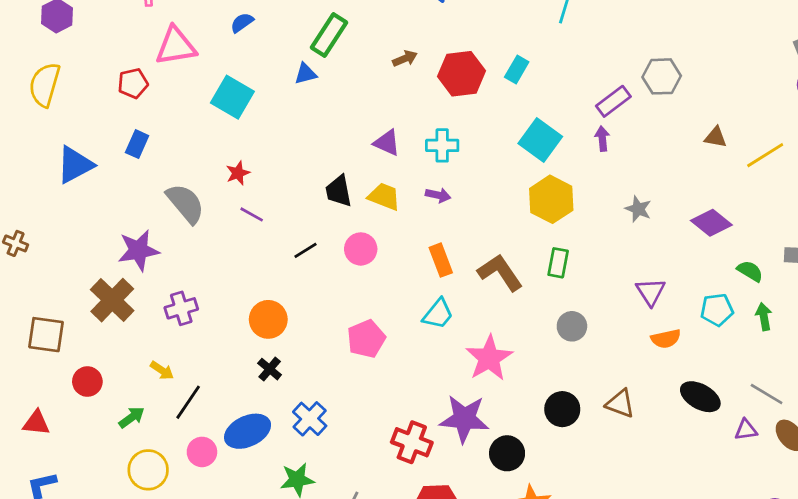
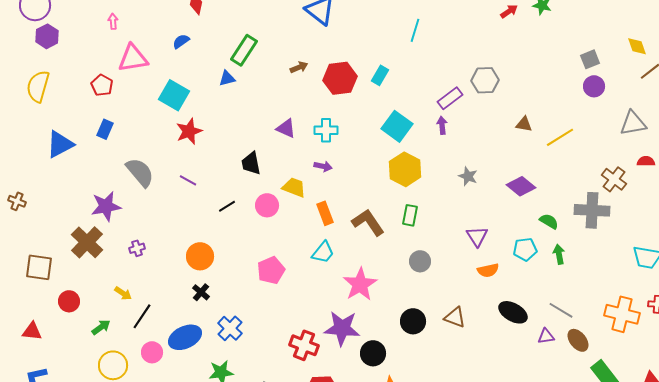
red pentagon: (133, 83) -> (102, 85), turned -30
red star: (238, 173) -> (189, 131), moved, size x1.5
yellow trapezoid: (384, 197) -> (294, 187), moved
purple cross: (181, 308) -> (137, 248), size x0.7

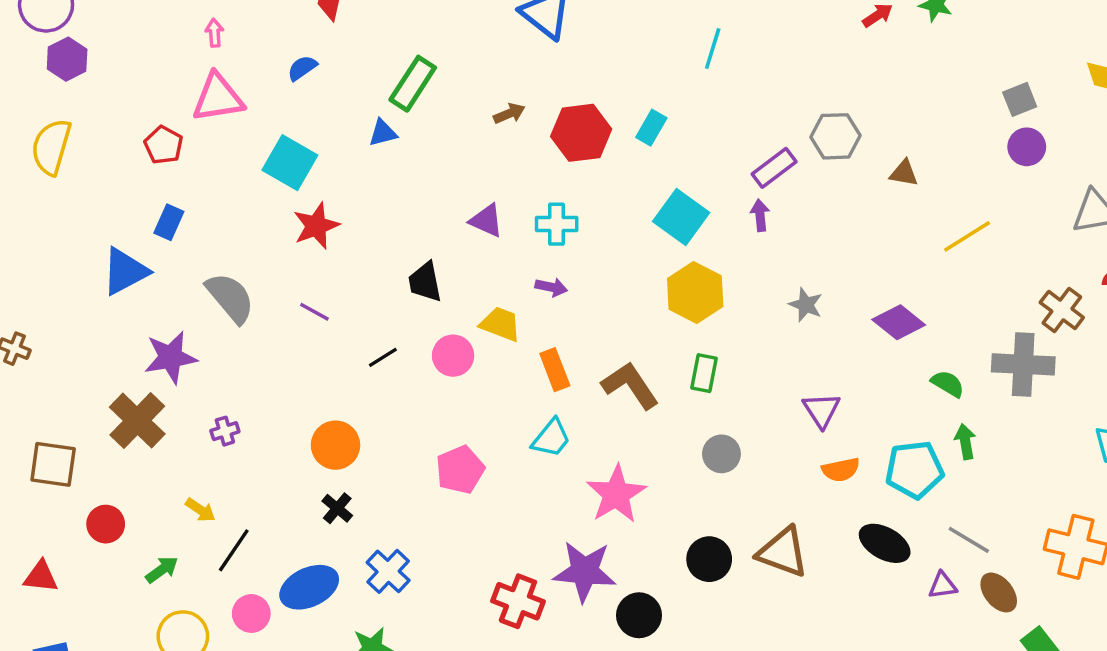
pink arrow: (113, 21) -> (214, 33), moved
brown triangle: (524, 124) -> (904, 173), moved
blue triangle: (60, 144) -> (125, 271), moved
cyan pentagon: (525, 249) -> (914, 470), moved, size x1.4
brown triangle: (455, 317) -> (783, 552), size x1.4

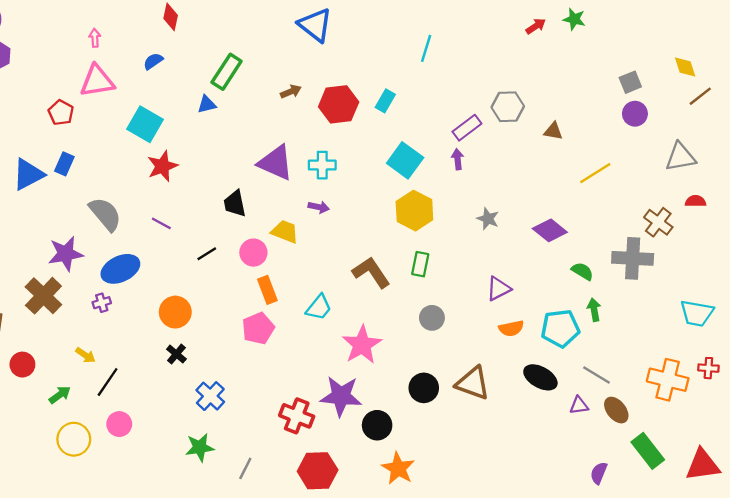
purple triangle: (486, 221) -> (276, 163), size x1.6
blue triangle: (125, 271) -> (28, 174), moved
orange rectangle: (555, 370) -> (267, 290), moved
purple triangle: (821, 410) -> (498, 289), turned 36
blue ellipse: (309, 587) -> (120, 269), moved

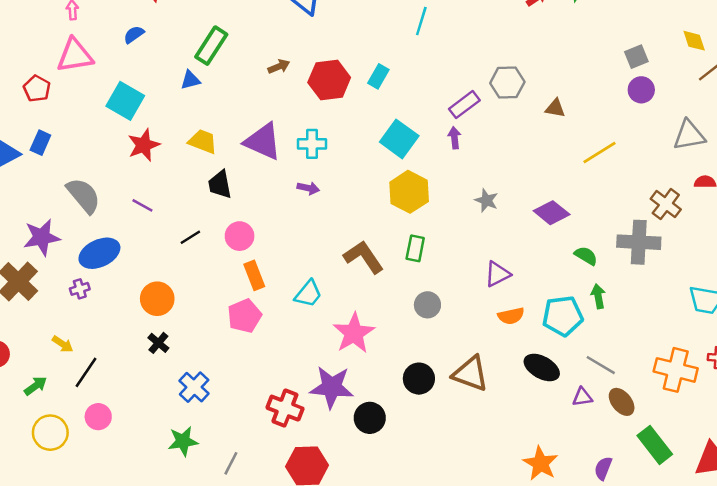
yellow trapezoid: (285, 232) -> (203, 141), moved
orange star: (398, 468) -> (541, 463), moved

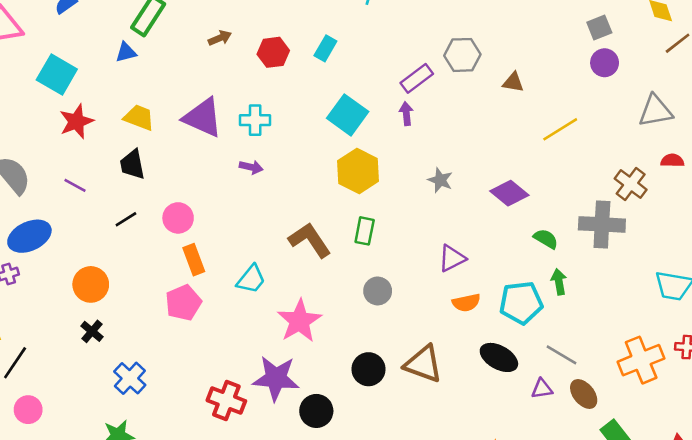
red hexagon: (329, 80) -> (273, 52), size x0.7
black trapezoid: (220, 184) -> (132, 164), moved
orange cross: (676, 370) -> (641, 360), turned -36

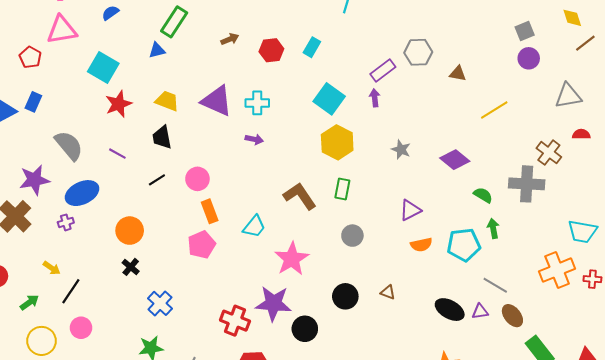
black ellipse: (499, 357) -> (450, 310), moved
orange cross: (641, 360) -> (557, 270), moved
brown triangle: (423, 364) -> (388, 292), size x0.5

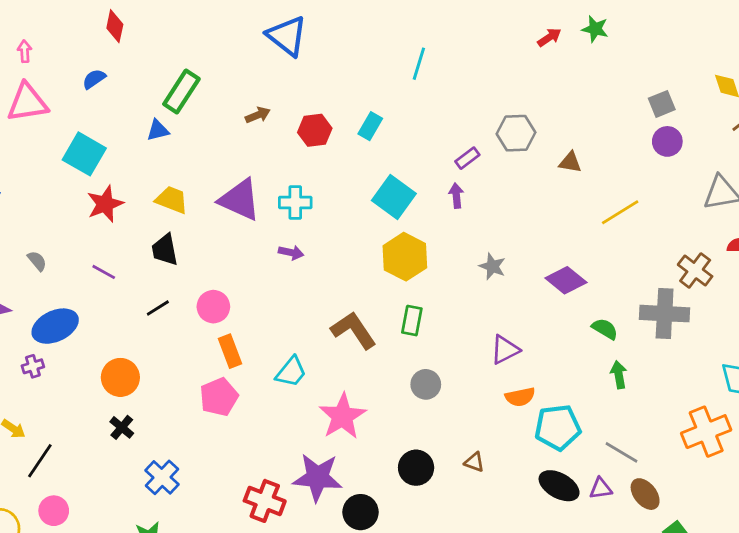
purple rectangle: (383, 70) -> (467, 158), size x0.7
gray semicircle: (69, 145) -> (37, 261), size x0.5
cyan pentagon: (464, 245) -> (558, 427), moved

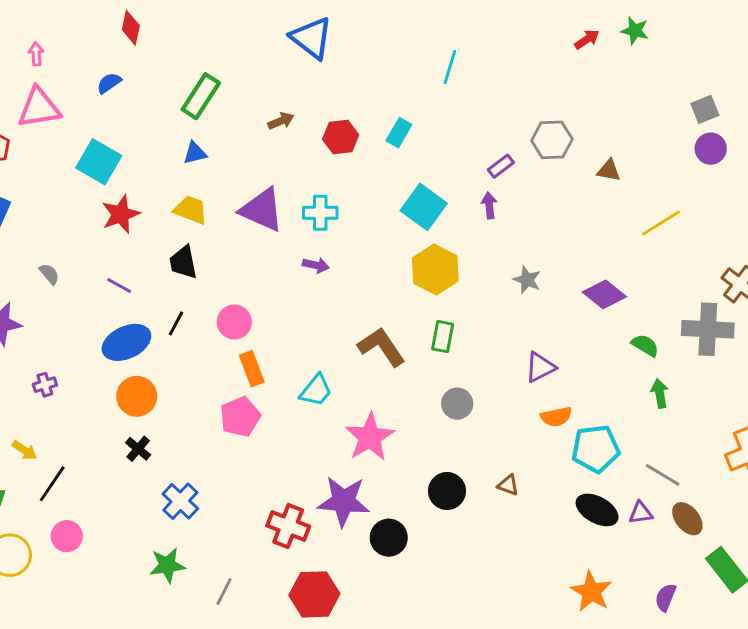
blue triangle: (158, 130) -> (195, 153), moved
black line: (158, 308) -> (176, 323), turned -30
blue ellipse: (55, 326) -> (126, 342), moved

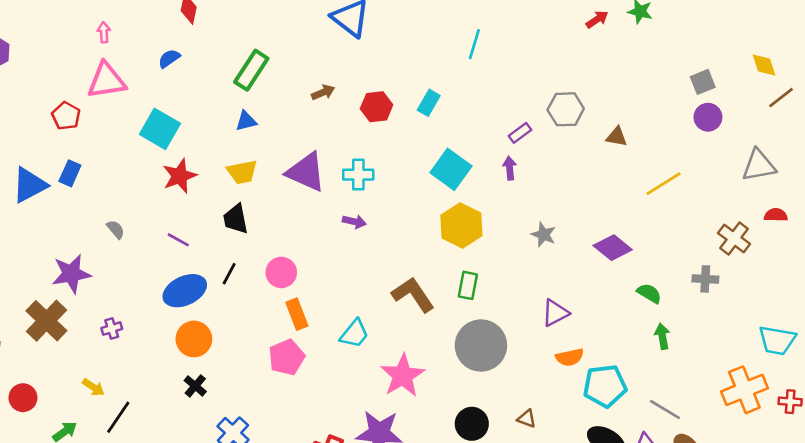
yellow trapezoid: (191, 210) -> (242, 172), turned 148
gray cross: (708, 329) -> (705, 279), size x0.6
gray circle: (457, 404) -> (481, 345), size x1.8

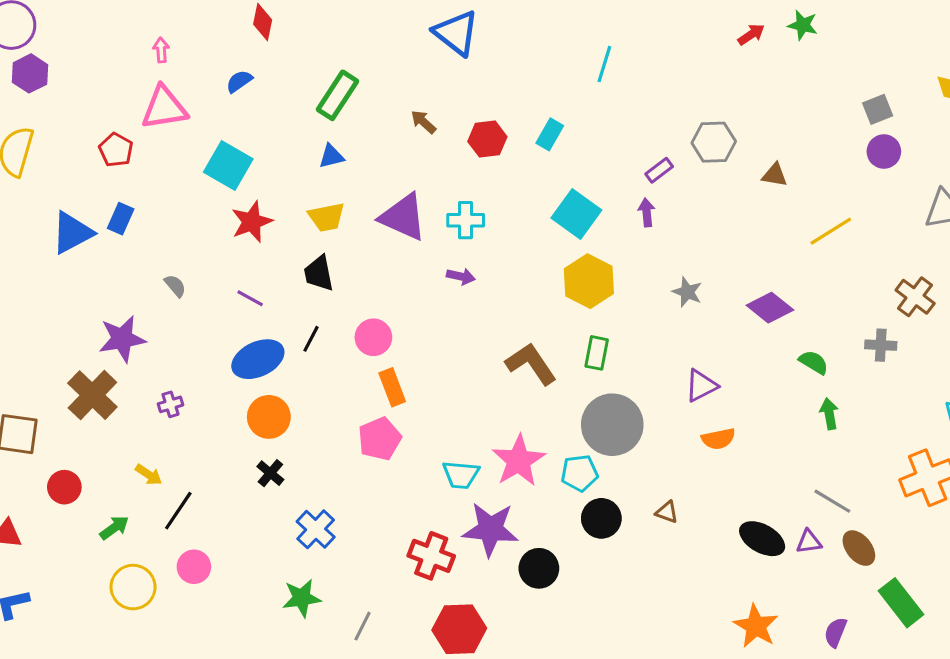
brown arrow: (323, 92) -> (423, 122), turned -115
cyan trapezoid: (354, 334) -> (461, 475), moved, turned 56
cyan pentagon: (605, 386) -> (579, 473), moved, size x0.7

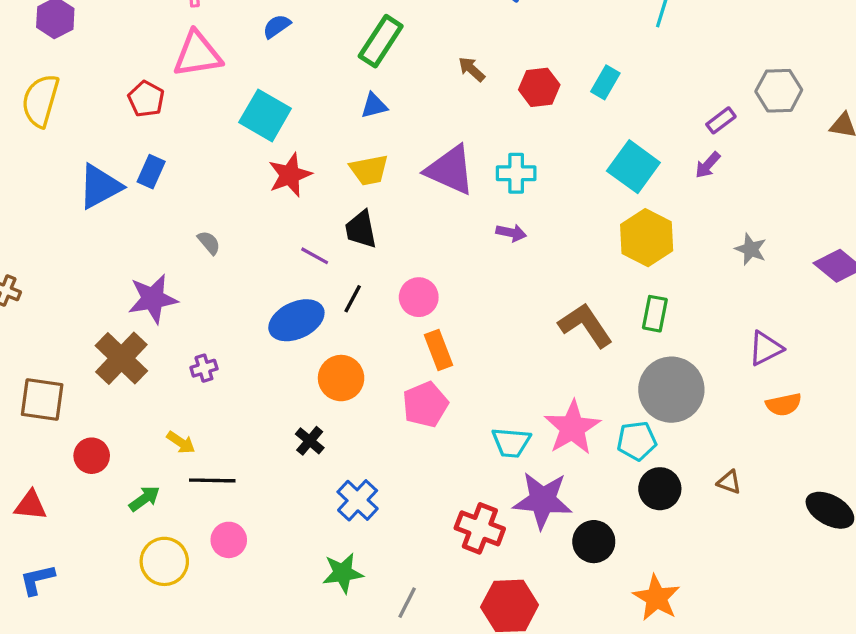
purple arrow: (647, 212) -> (708, 165), turned -132
purple line: (250, 298) -> (315, 256), moved
orange circle: (269, 417) -> (341, 378), moved
black line: (178, 511) -> (212, 480), turned 57
orange star: (756, 626) -> (657, 598), moved

